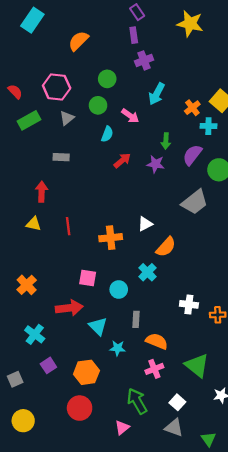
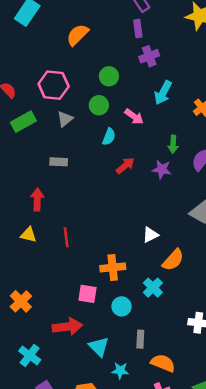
orange cross: (111, 238) -> (113, 267), moved

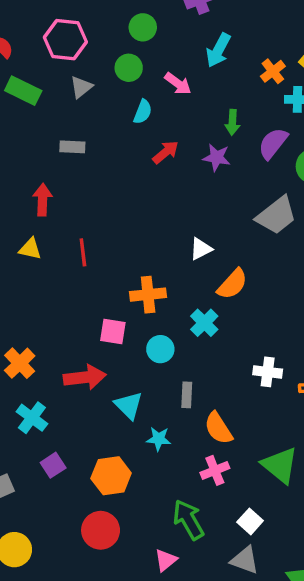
green rectangle: (23, 122) -> (23, 91), turned 55
orange cross: (21, 301) -> (20, 363), moved
orange semicircle: (163, 363) -> (218, 428), turned -145

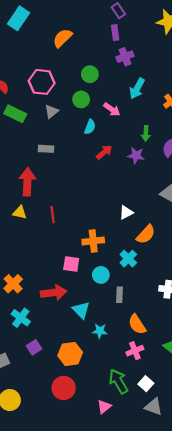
red arrow: (43, 200) -> (27, 182), size x1.4
gray rectangle: (187, 395) -> (120, 295), moved
white square: (250, 521) -> (146, 384), moved

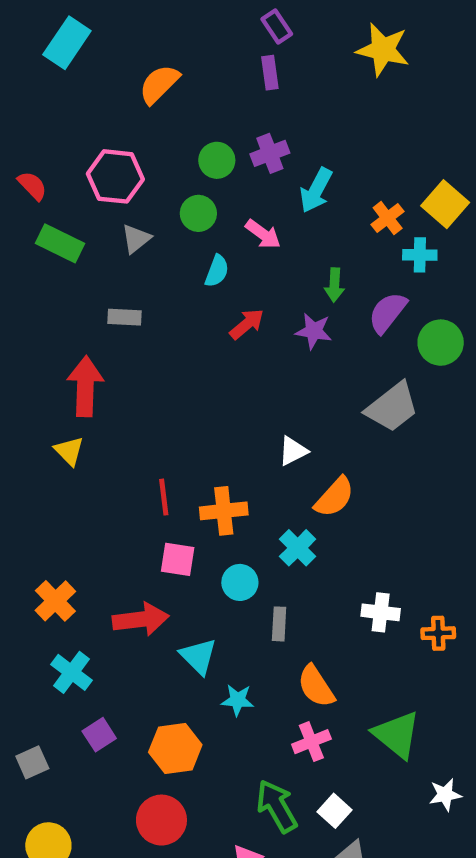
purple cross: (125, 57) -> (270, 153), moved
yellow triangle: (20, 212) -> (69, 451), turned 32
red line: (53, 215) -> (164, 497), moved

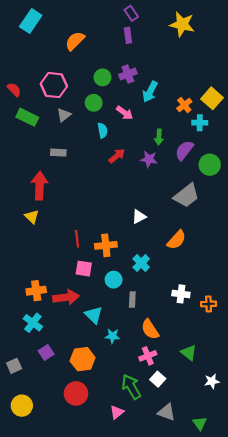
cyan semicircle: (217, 271) -> (102, 130), turned -32
orange semicircle: (334, 497) -> (177, 240), moved
orange cross: (55, 601) -> (36, 291), moved, turned 36
green triangle: (397, 735) -> (189, 353), size x0.7
white square: (334, 811) -> (158, 379), moved

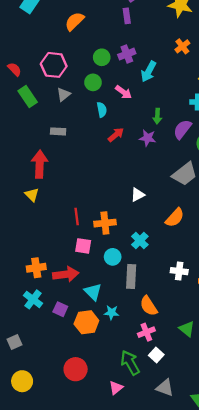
orange cross: (184, 105) -> (182, 46), moved
green rectangle: (27, 117) -> (28, 97), turned 30
gray rectangle: (132, 300) -> (131, 276), size x1.5
purple square: (46, 353) -> (60, 309), moved, turned -32
orange hexagon: (83, 359) -> (86, 322), moved

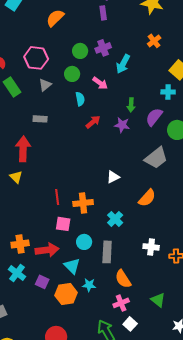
cyan circle: (113, 257) -> (84, 242), moved

